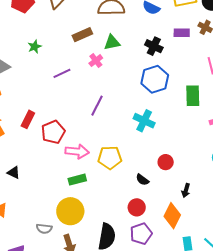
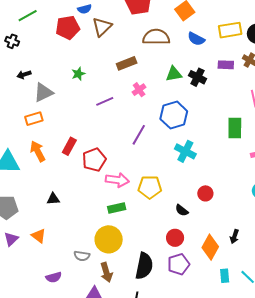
green triangle: (112, 43) -> (174, 74), moved
blue hexagon: (155, 79) -> (174, 115), moved
black triangle: (14, 173) -> (53, 199), turned -32
black arrow: (186, 190) -> (234, 236), moved

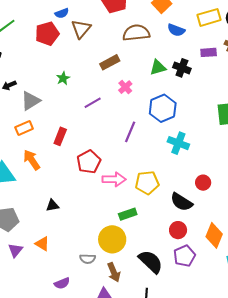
red rectangle: (69, 146) -> (60, 136), moved
green rectangle: (117, 208) -> (128, 214), moved
black semicircle: (182, 210) -> (181, 202), size x1.6
black semicircle: (144, 266) -> (151, 262), turned -52

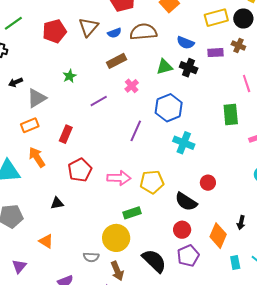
blue semicircle: (62, 13) -> (114, 33), moved
blue semicircle: (176, 30) -> (185, 43), moved
red pentagon: (89, 162) -> (80, 170), moved
purple triangle: (15, 250) -> (19, 266), moved

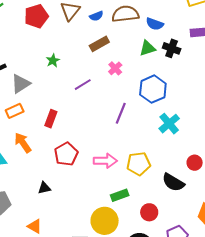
blue semicircle: (185, 43) -> (155, 24), moved
cyan cross: (184, 143) -> (169, 124), turned 30
red circle: (182, 230) -> (149, 212), moved

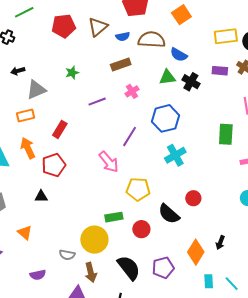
red pentagon: (66, 154) -> (54, 165), moved
pink arrow: (105, 161) -> (109, 162), moved, turned 40
red circle: (149, 212) -> (141, 229), moved

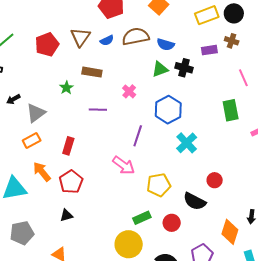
brown rectangle: (121, 65) -> (92, 72), moved, turned 42
purple line: (97, 102) -> (98, 110), turned 36

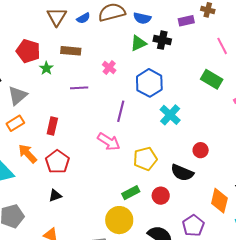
red pentagon: (47, 44) -> (28, 51), moved, turned -30
green rectangle: (231, 110) -> (212, 79), turned -45

